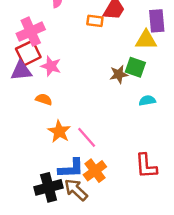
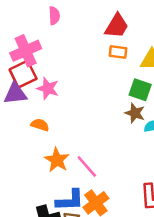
orange rectangle: (95, 21) -> (118, 52), moved
brown star: (119, 74) -> (135, 113), moved, turned 30

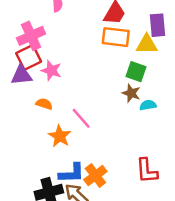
orange rectangle: (118, 52) -> (116, 37), size x1.6
pink line: (87, 166) -> (81, 118), moved

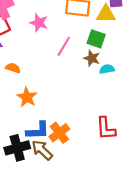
pink star: (51, 71) -> (39, 23), moved
pink line: (81, 118) -> (64, 46), moved, turned 72

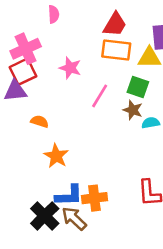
orange cross: (59, 133) -> (94, 198), turned 30
black cross: (17, 148) -> (45, 216), turned -30

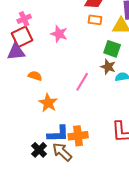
pink cross: (26, 49) -> (24, 19), size x0.6
orange rectangle: (116, 50) -> (95, 20), size x0.6
pink line: (100, 96) -> (82, 82), moved
black cross: (45, 216) -> (39, 150), size x0.7

